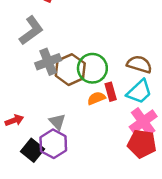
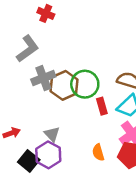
orange semicircle: (96, 98) -> (98, 152), moved, turned -84

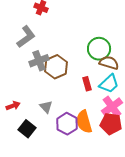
green circle: (85, 84) -> (99, 49), moved
orange semicircle: (98, 152) -> (84, 122), size x1.6
purple hexagon: (48, 155) -> (67, 124), moved

